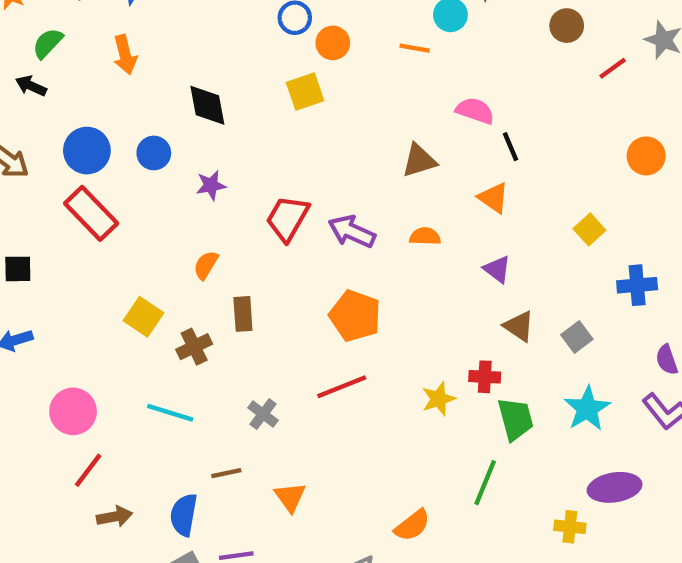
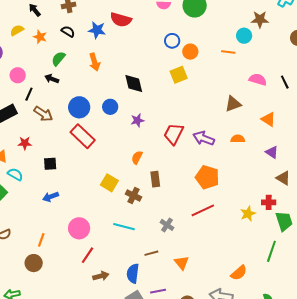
black line: (510, 147) -> (285, 82), moved
brown cross: (194, 347) -> (134, 195), turned -35

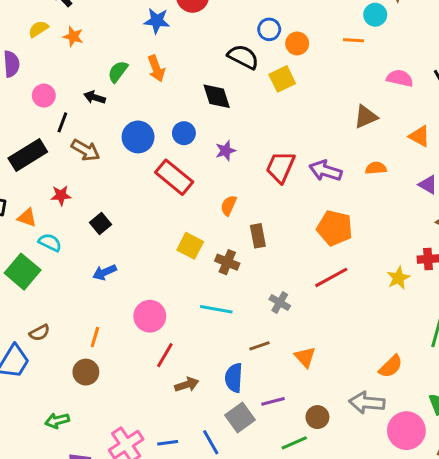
black semicircle: (68, 31) -> (243, 57), moved, size x1.5
green semicircle: (58, 59) -> (118, 72), moved
red rectangle: (83, 136) -> (174, 177), moved
black square: (50, 164) -> (100, 223), turned -32

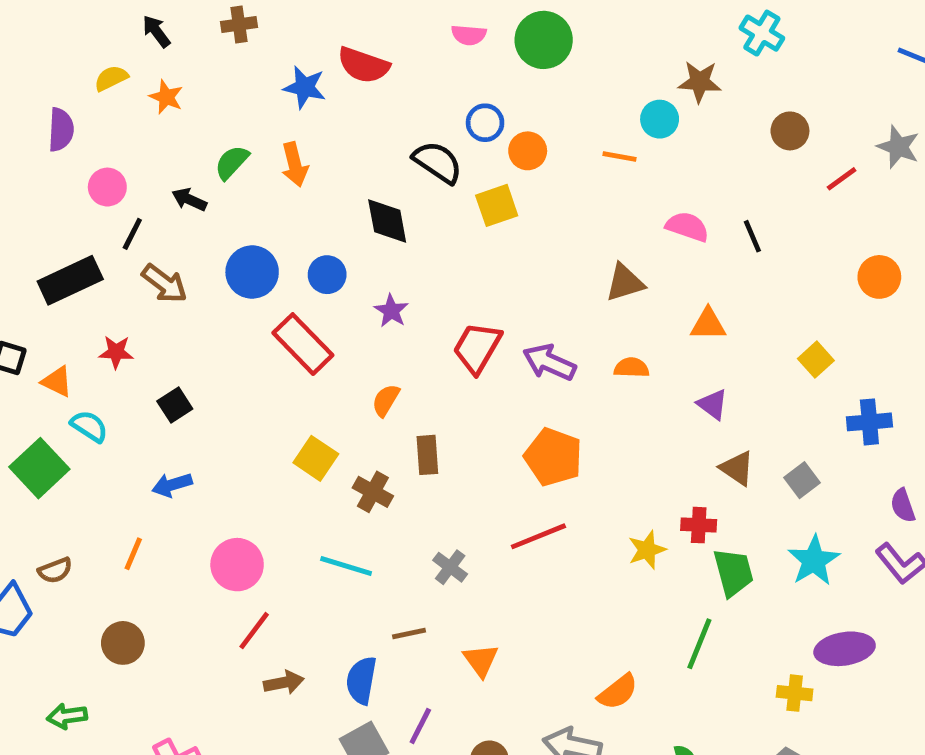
orange triangle: (419, 136) -> (708, 324), turned -35
purple star: (226, 151) -> (391, 311), turned -30
orange line: (95, 337) -> (133, 554), moved
purple line: (273, 401) -> (420, 726), turned -55

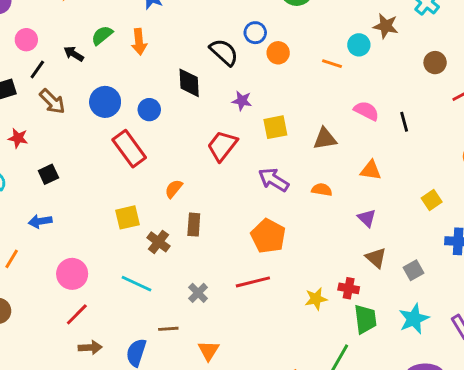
yellow square: (497, 205) -> (275, 127), moved
purple star: (391, 311) -> (242, 101), moved, turned -30
red trapezoid: (477, 348) -> (222, 146), moved
yellow square: (316, 458) -> (127, 217), turned 35

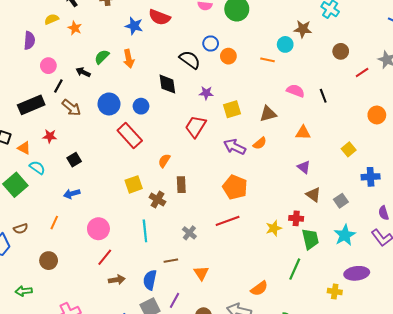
orange semicircle: (322, 190) -> (260, 143), moved, turned 136
cyan line: (137, 284) -> (145, 231), turned 65

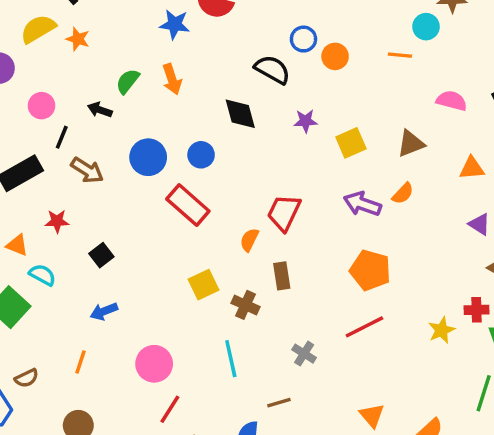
yellow semicircle: (52, 19) -> (38, 29), size x1.5
red trapezoid: (196, 126) -> (284, 213), moved
orange triangle: (201, 273) -> (372, 415), moved

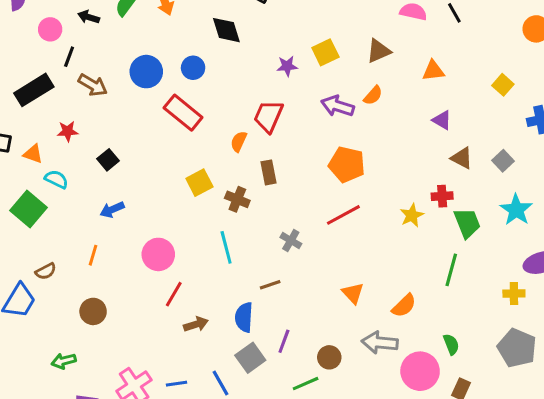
black arrow: (100, 110) -> (89, 17), moved
purple star: (305, 121) -> (287, 66), moved

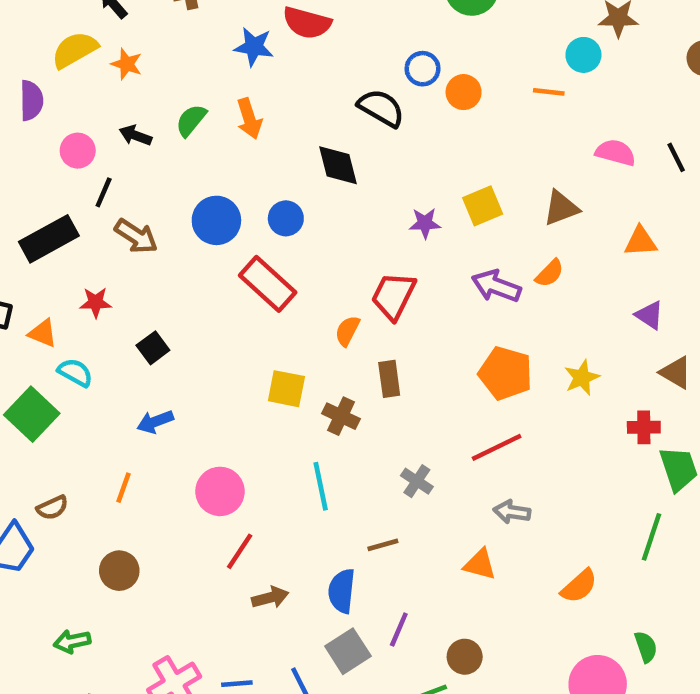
yellow square: (199, 183) -> (286, 389), turned 36
yellow star: (412, 215) -> (582, 378), moved
orange triangle: (353, 293) -> (480, 564), moved, turned -35
gray arrow: (380, 343) -> (512, 512), moved, size x0.7

